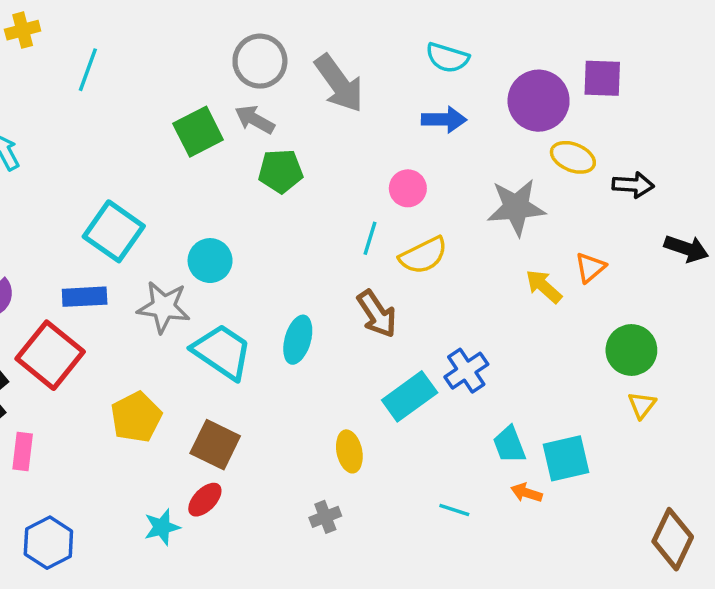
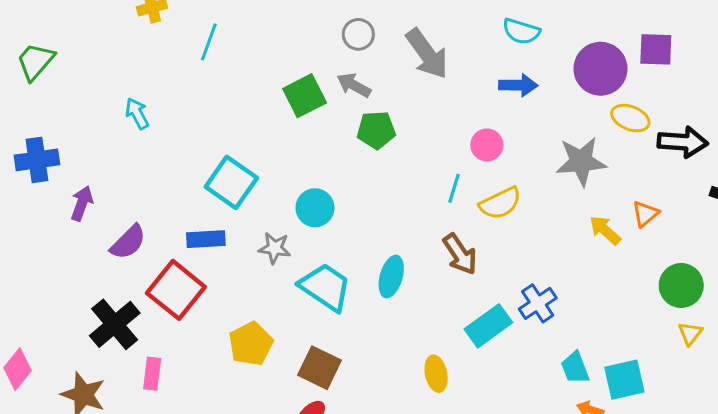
gray circle: (260, 61) -> (358, 34), size x0.7
black arrow: (633, 185) -> (683, 142), size x1.4
gray star: (164, 307) -> (275, 248), size x0.7

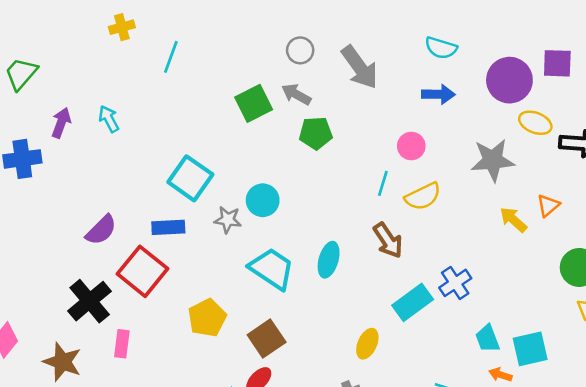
purple arrow: (82, 203) -> (61, 123), moved
gray star: (275, 248) -> (228, 220), moved
brown square: (319, 368) -> (267, 339), turned 30
yellow ellipse: (436, 374) -> (367, 344), turned 36

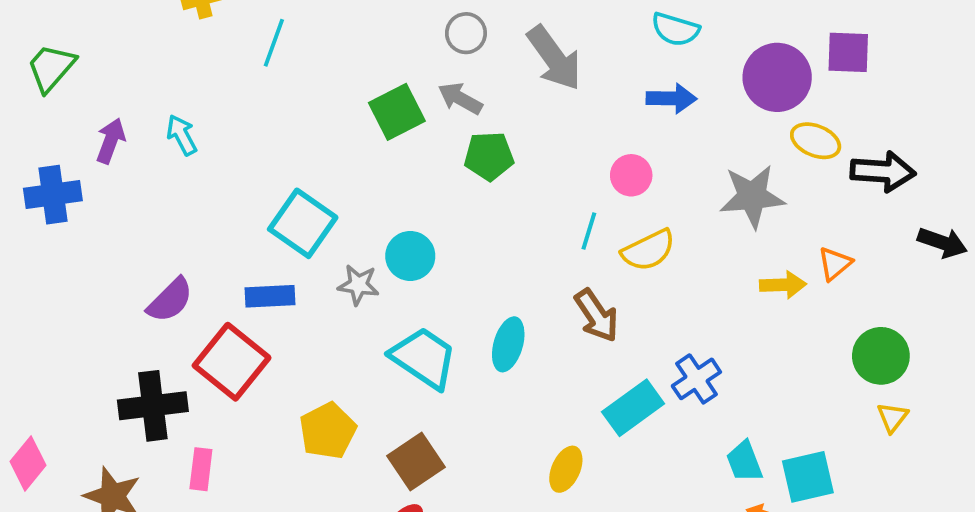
yellow arrow: (513, 220) -> (783, 285), turned 136
black cross: (90, 301) -> (153, 406), turned 33

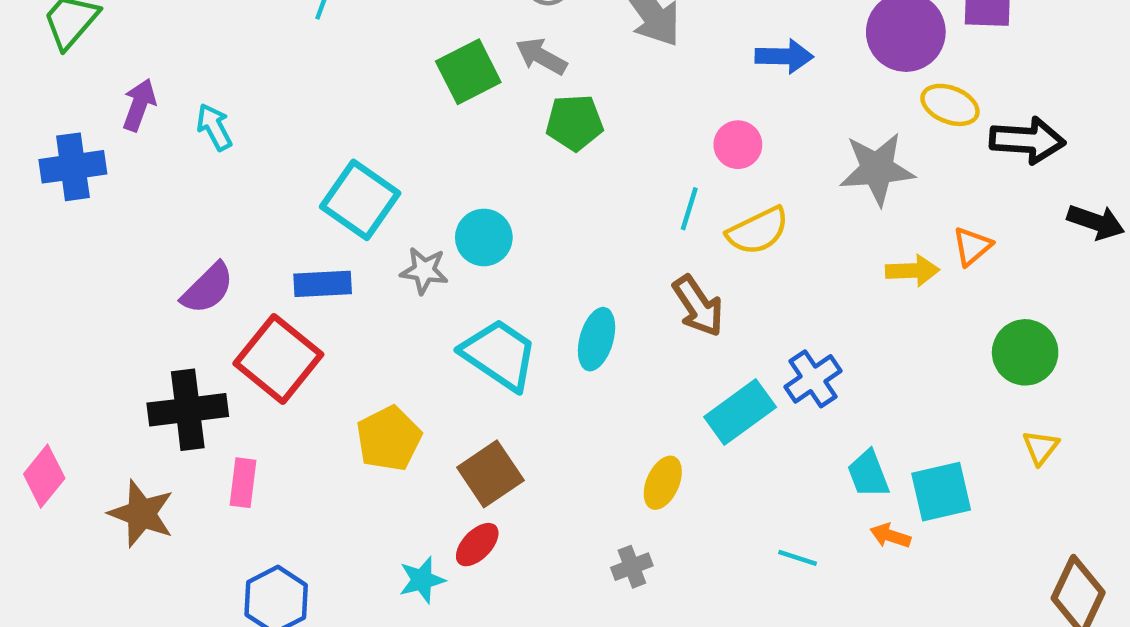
cyan arrow: (182, 135) -> (214, 127), moved
yellow triangle: (892, 417) -> (1041, 447), moved

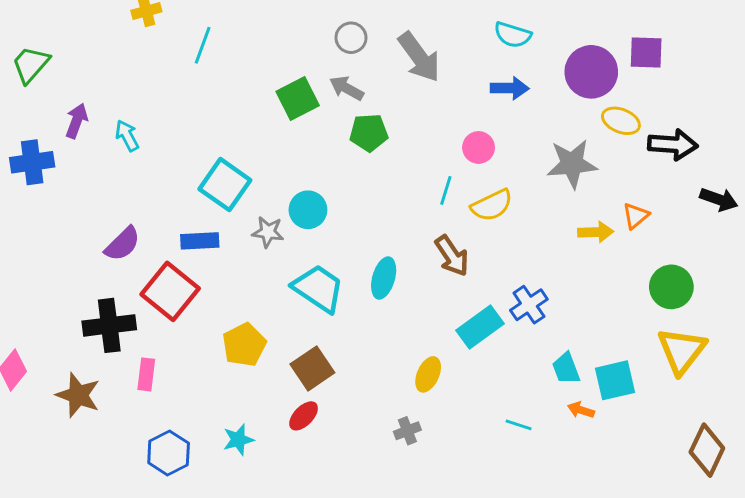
yellow triangle: (1041, 447) -> (682, 351), size x2.0
cyan star: (422, 580) -> (238, 440), moved

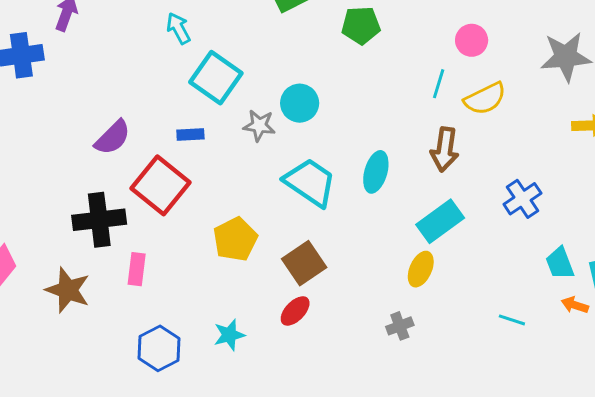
cyan arrow: (127, 136) -> (178, 28), moved
blue rectangle: (200, 241) -> (190, 135), size x0.7
brown arrow: (452, 256) -> (445, 149), turned 42
cyan rectangle: (480, 327) -> (440, 221), moved

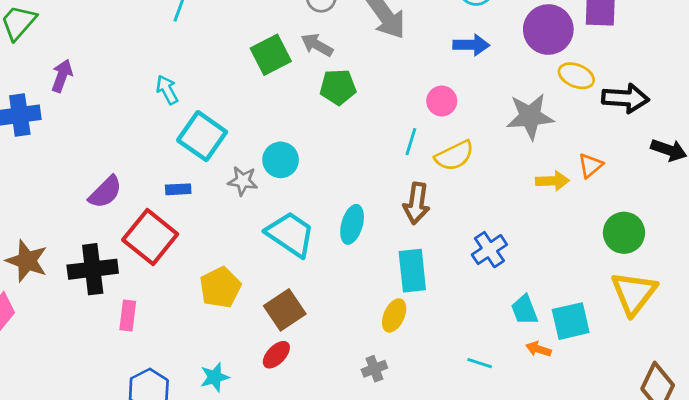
cyan rectangle: (440, 221) -> (412, 271), turned -60
brown star: (68, 290) -> (27, 261), moved

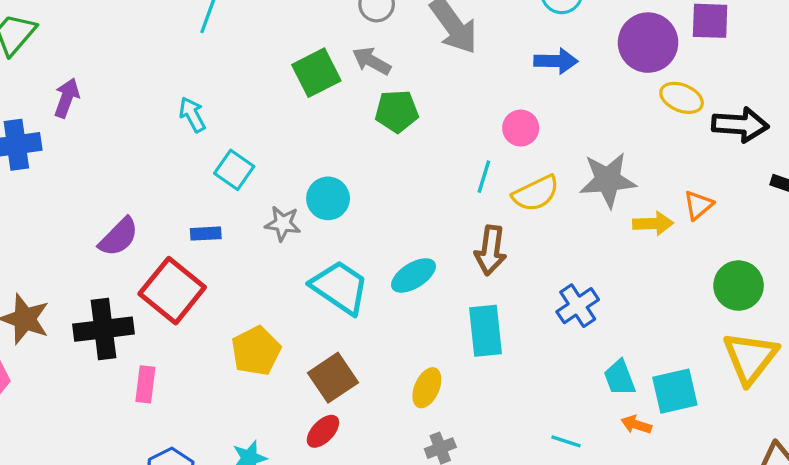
gray star: (530, 116) -> (608, 180), moved
cyan square: (202, 136) -> (234, 170), size x0.7
cyan ellipse: (352, 224) -> (413, 275), turned 42
yellow ellipse: (394, 315) -> (427, 388), moved

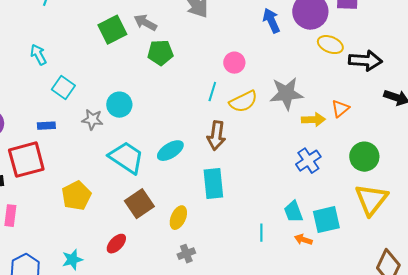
blue arrow: (556, 61) -> (271, 21), moved, turned -115
red square: (172, 291) -> (26, 160), turned 36
blue cross: (578, 306) -> (308, 161), moved
brown square: (333, 378) -> (139, 204), moved
cyan line: (566, 441) -> (261, 233), moved, turned 72

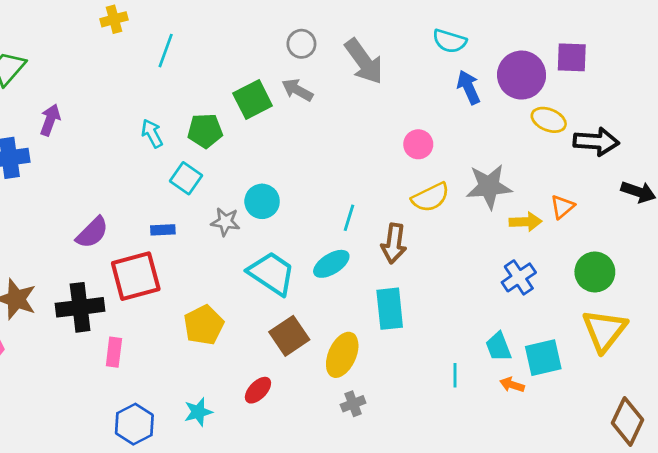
green pentagon: (160, 53) -> (205, 131), moved
cyan line: (212, 92) -> (349, 218), moved
yellow ellipse: (178, 218) -> (342, 355), size x1.4

